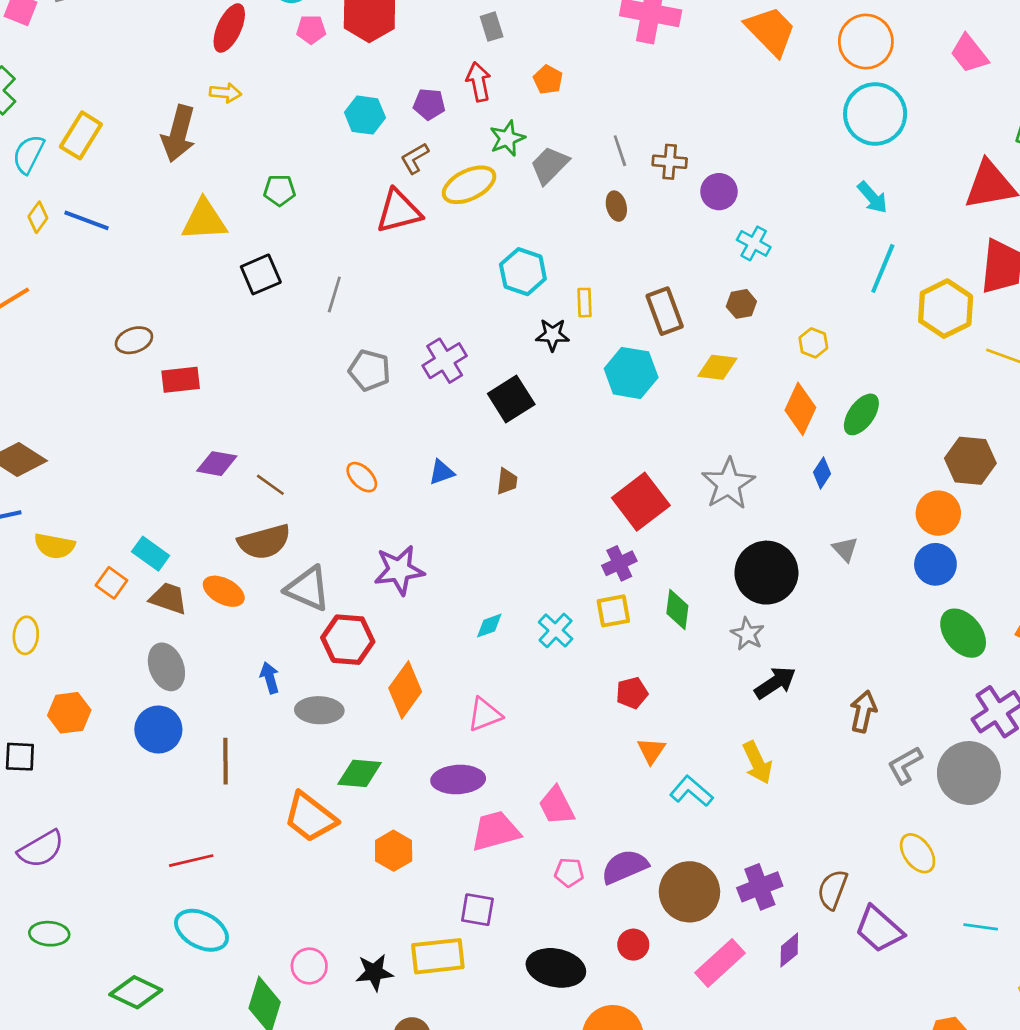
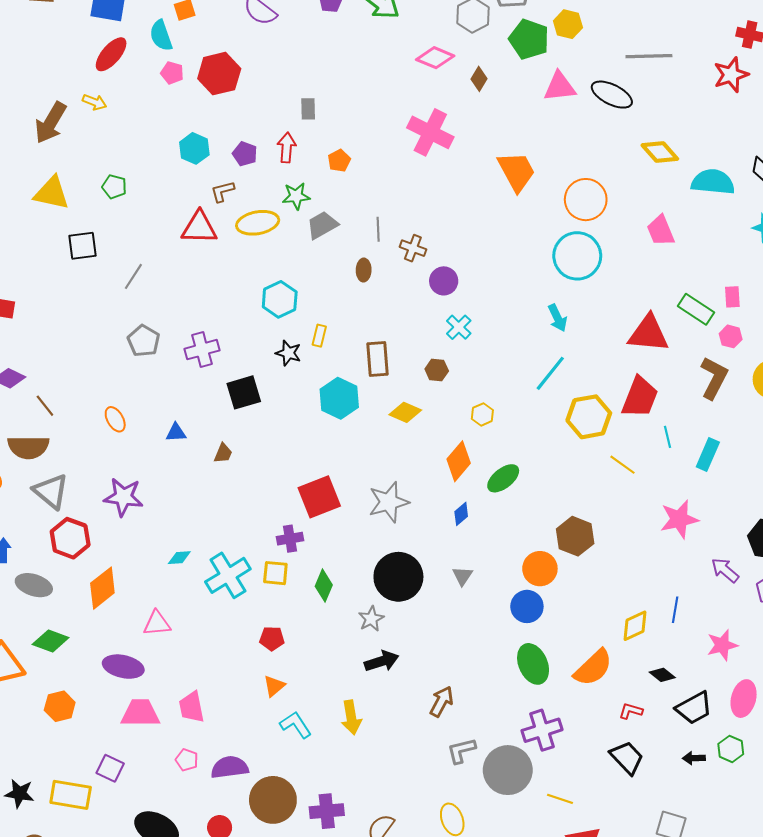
cyan cross: (556, 630) -> (228, 575), size x1.6

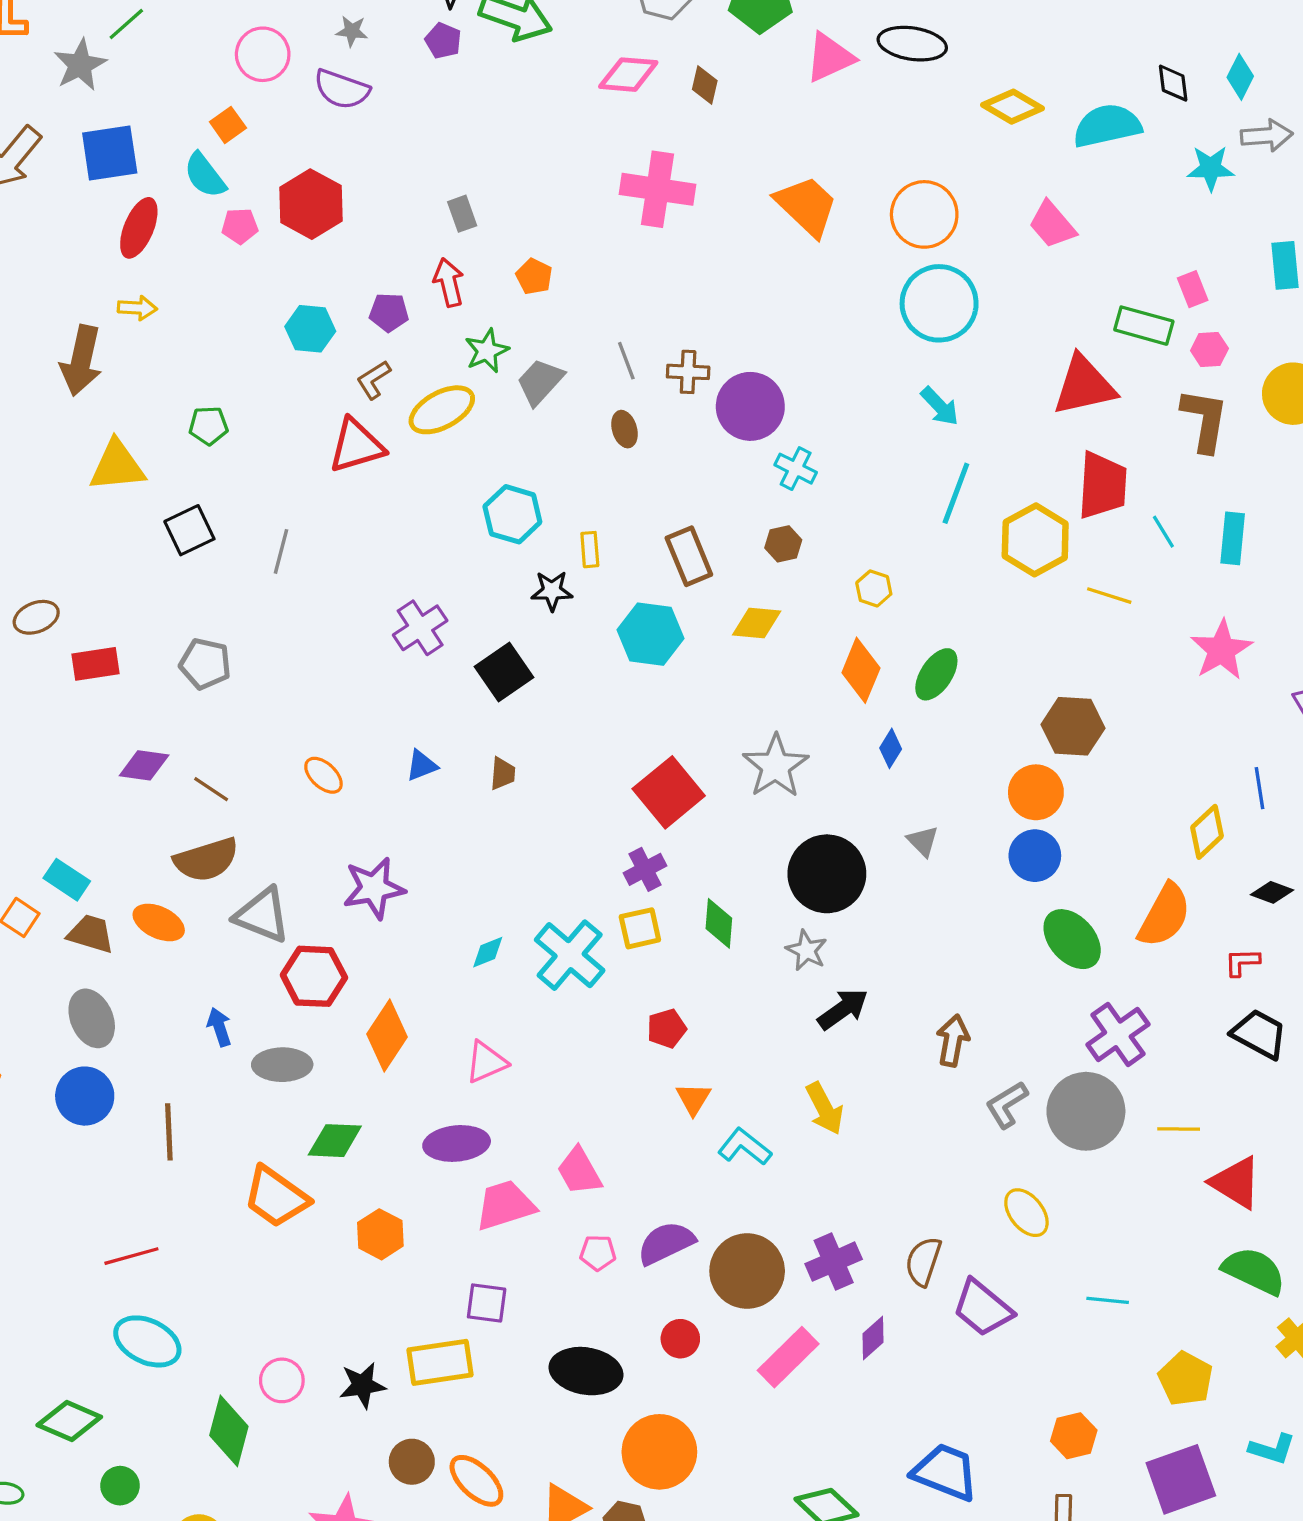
purple circle: (444, 281) -> (750, 406), size x1.5
gray pentagon: (144, 341) -> (205, 664), moved

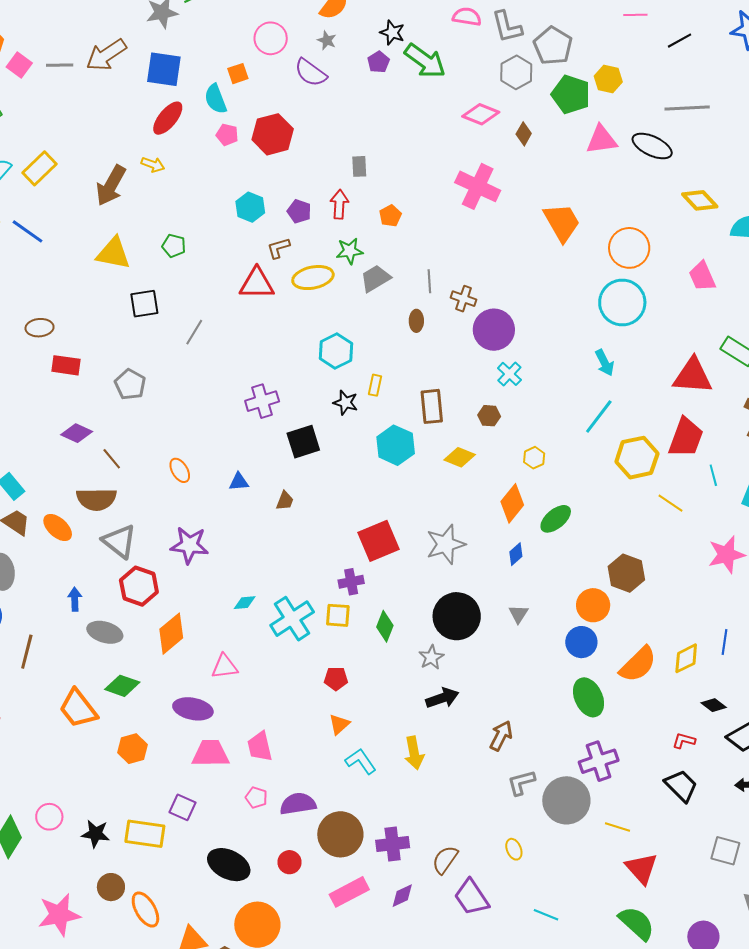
orange semicircle: (1164, 915) -> (638, 664), moved
yellow ellipse: (1026, 1213) -> (514, 849), size x0.7

